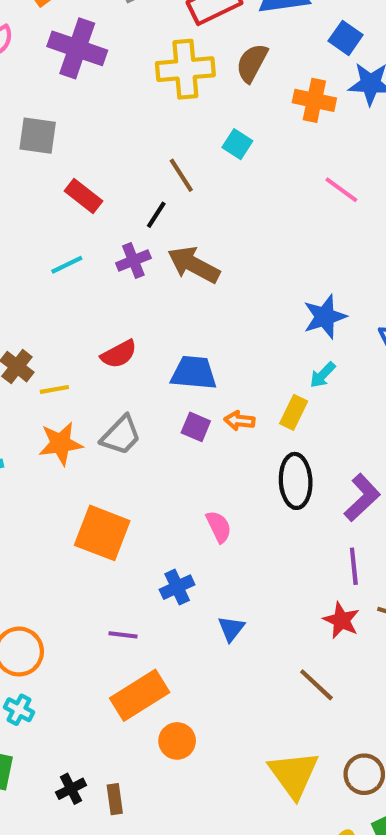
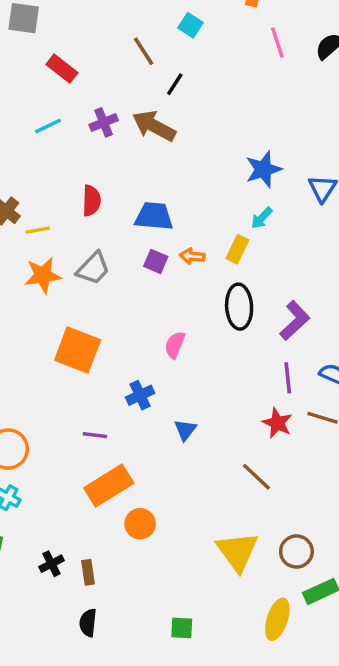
pink line: (341, 190) -> (277, 43), moved, turned 36
black line: (156, 215) -> (175, 84), moved
red semicircle: (119, 354) -> (91, 201), turned -60
pink semicircle: (219, 527) -> (175, 345), turned -132

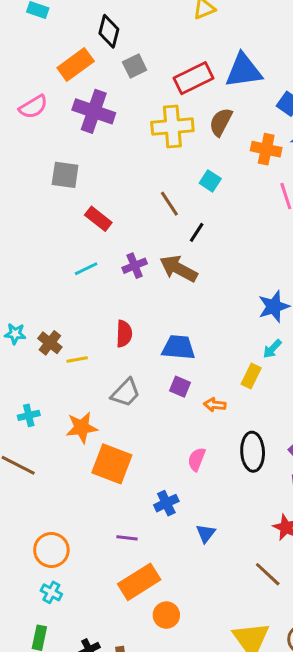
orange arrow: (192, 256) -> (215, 405), moved
orange star: (43, 275) -> (82, 427), moved
black ellipse: (239, 307) -> (253, 452), moved

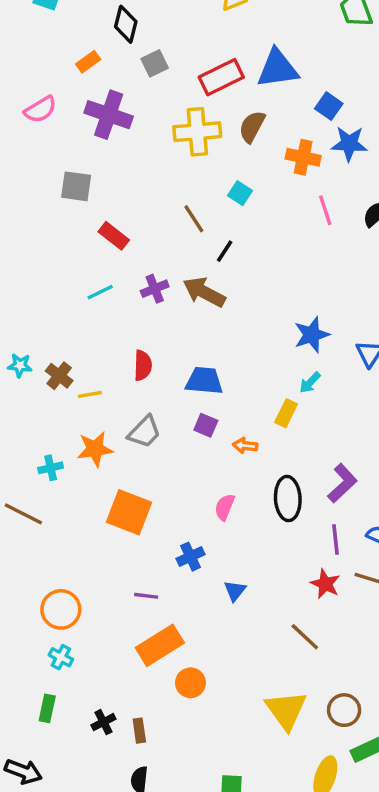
orange rectangle: (76, 64) -> (88, 62), size x0.6
cyan cross: (29, 415) -> (51, 468), moved
orange star: (82, 427) -> (95, 449), moved

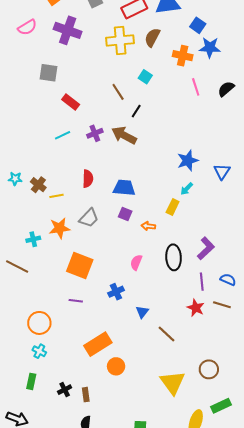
purple line: (146, 596) -> (76, 301), moved
brown line: (305, 637) -> (166, 334), moved
brown circle: (344, 710) -> (209, 369), moved

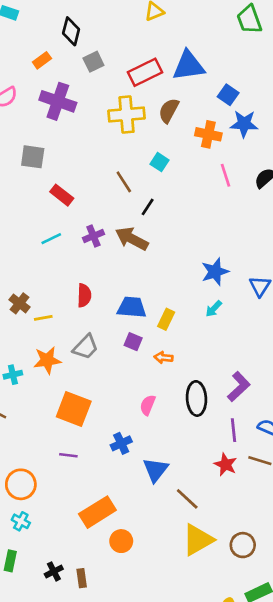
yellow rectangle: (173, 207) -> (166, 319), moved
blue triangle: (142, 312) -> (156, 470), size x1.5
yellow triangle: (173, 382) -> (198, 540), moved, turned 36

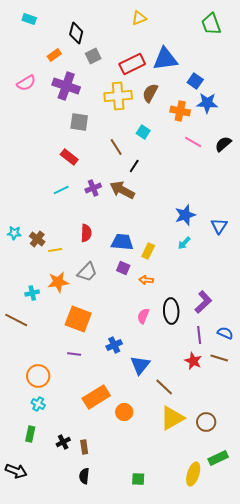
gray square: (33, 157) -> (79, 122), moved
pink line: (226, 175) -> (193, 142), turned -42
pink semicircle: (148, 405) -> (143, 316), moved
orange circle: (121, 541) -> (124, 412), moved

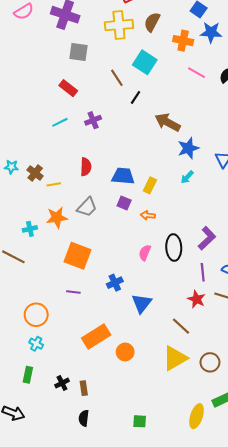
cyan square: (143, 132) -> (145, 62), size x1.6
brown arrow: (122, 190) -> (168, 122), moved
brown line: (164, 387) -> (181, 326), moved

